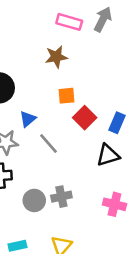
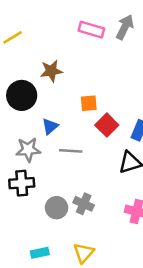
brown star: (56, 57) -> (51, 71), moved
gray line: (48, 144) -> (71, 151), turned -45
gray cross: (61, 197) -> (84, 204), turned 36

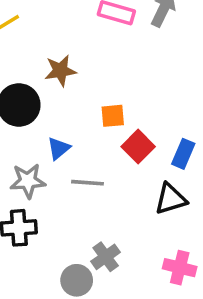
gray cross: (84, 204) -> (106, 257), turned 30
gray circle: (57, 208) -> (77, 280), moved

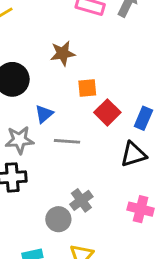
brown star: (60, 71) -> (63, 53), moved

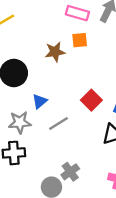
orange square: (87, 88) -> (80, 40), moved
gray line: (67, 141) -> (59, 124), turned -36

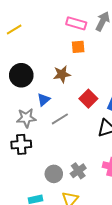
brown star: (55, 52) -> (62, 74), moved
gray cross: (70, 172) -> (78, 171), moved

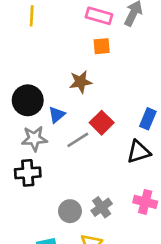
yellow line: (14, 29) -> (32, 16), moved, turned -56
black circle: (21, 75) -> (28, 100), moved
red square: (88, 99) -> (102, 123), moved

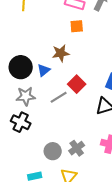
blue triangle: (57, 115) -> (44, 70), moved
black cross: (28, 173) -> (21, 122), turned 30

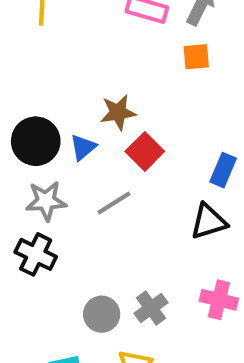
orange square: (77, 26) -> (196, 57), moved
red square: (77, 84) -> (145, 151), moved

